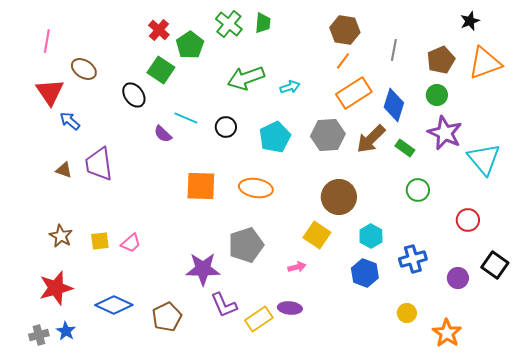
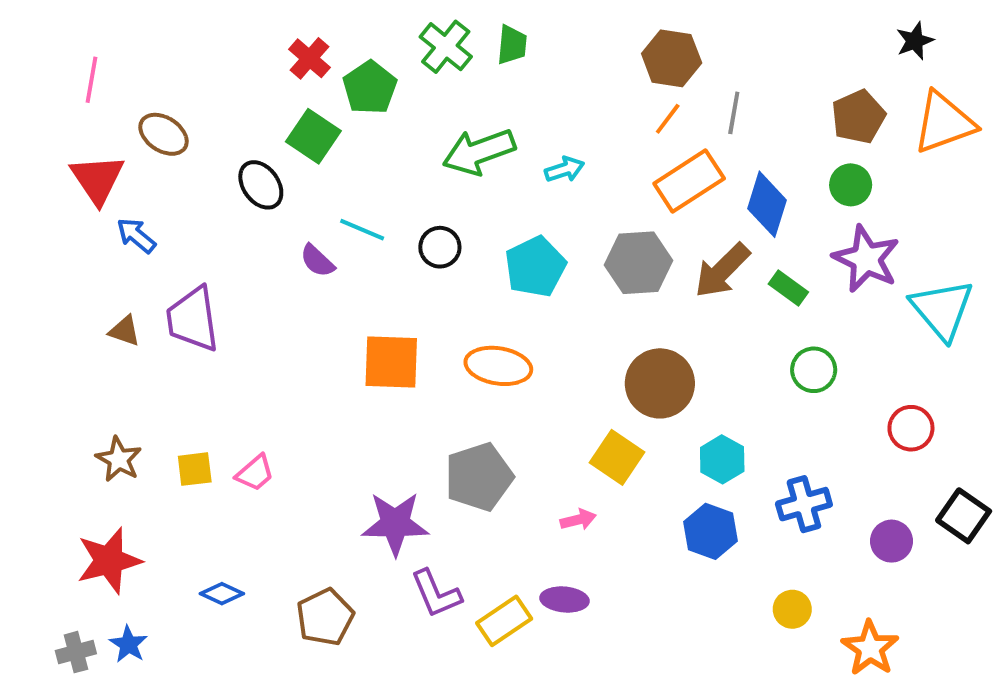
gray line: (394, 50) -> (734, 113), moved
blue diamond: (114, 305) -> (222, 594), size x0.6

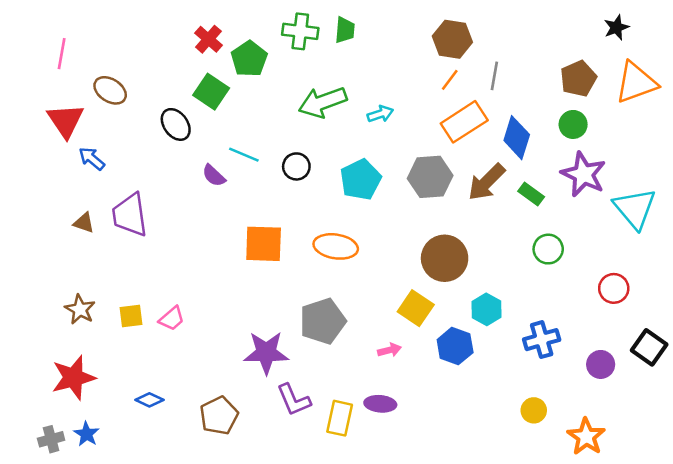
green cross: (446, 47) -> (300, 31), turned -32
blue hexagon: (710, 531) -> (455, 346), moved
yellow rectangle: (504, 621) -> (340, 418), turned -44

